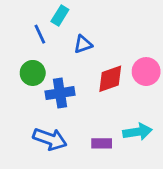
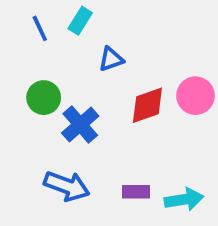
blue line: (40, 34) -> (40, 28), moved
blue cross: (60, 93) -> (80, 124), turned -32
cyan arrow: (138, 132) -> (184, 199), moved

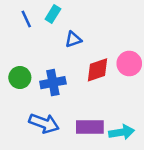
green circle: (44, 98) -> (20, 78), moved
blue cross: (80, 124) -> (53, 83), turned 30
purple rectangle: (136, 192) -> (90, 127), size x1.5

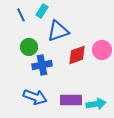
blue triangle: (73, 39) -> (58, 31), size x1.6
green circle: (20, 78) -> (29, 47), moved

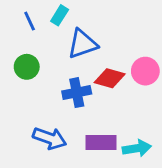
green circle: (29, 47) -> (27, 67), moved
red diamond: (77, 55) -> (110, 78), turned 35
blue cross: (42, 65) -> (77, 93), moved

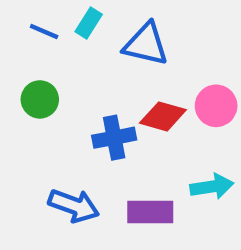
blue line: (30, 21) -> (44, 31), turned -42
blue triangle: (82, 44) -> (146, 44), moved, turned 32
cyan arrow: (137, 148) -> (212, 187), moved

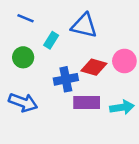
cyan rectangle: (89, 23) -> (51, 40), moved
blue arrow: (74, 206) -> (23, 102), moved
purple rectangle: (150, 212) -> (87, 102), moved

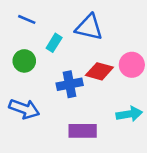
purple rectangle: (87, 102) -> (83, 131), moved

